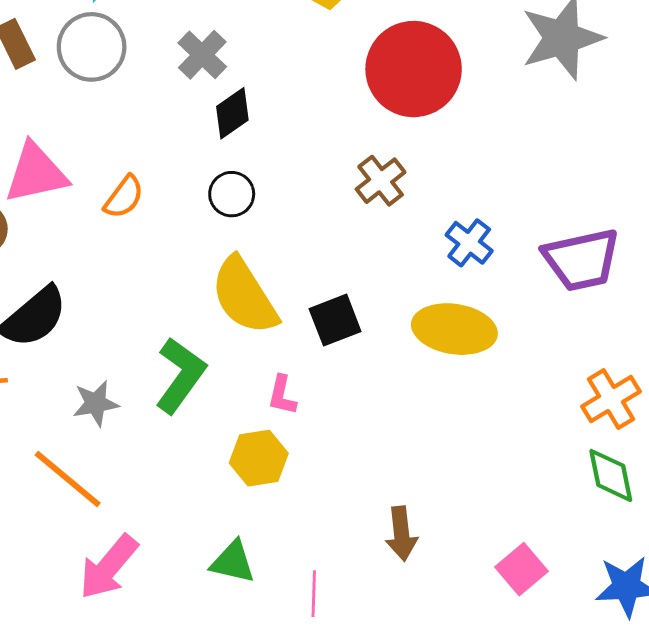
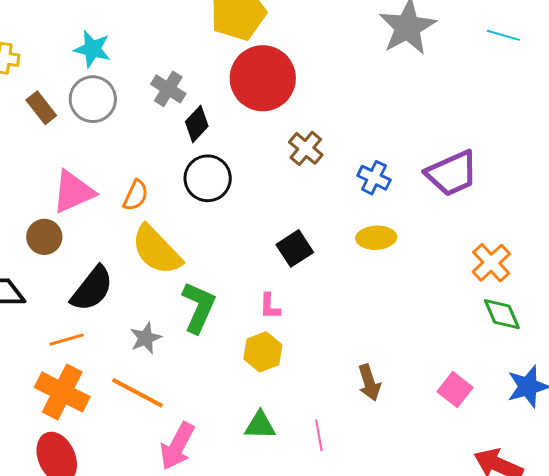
red circle: (414, 69) -> (263, 78), moved
black circle: (232, 194) -> (208, 178), size x1.5
yellow semicircle: (244, 296) -> (156, 250), moved
yellow ellipse: (454, 329) -> (376, 238), size x0.7

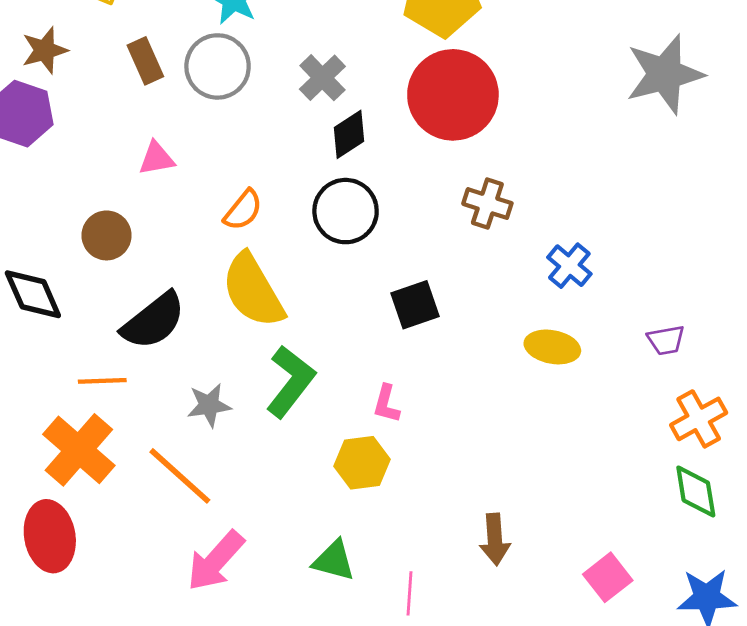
brown cross: (306, 148) -> (487, 204), turned -36
purple trapezoid: (452, 173) -> (666, 340), moved, size x0.5
pink triangle: (73, 192) -> (157, 158), moved, size x0.6
black square: (295, 248) -> (415, 305), moved

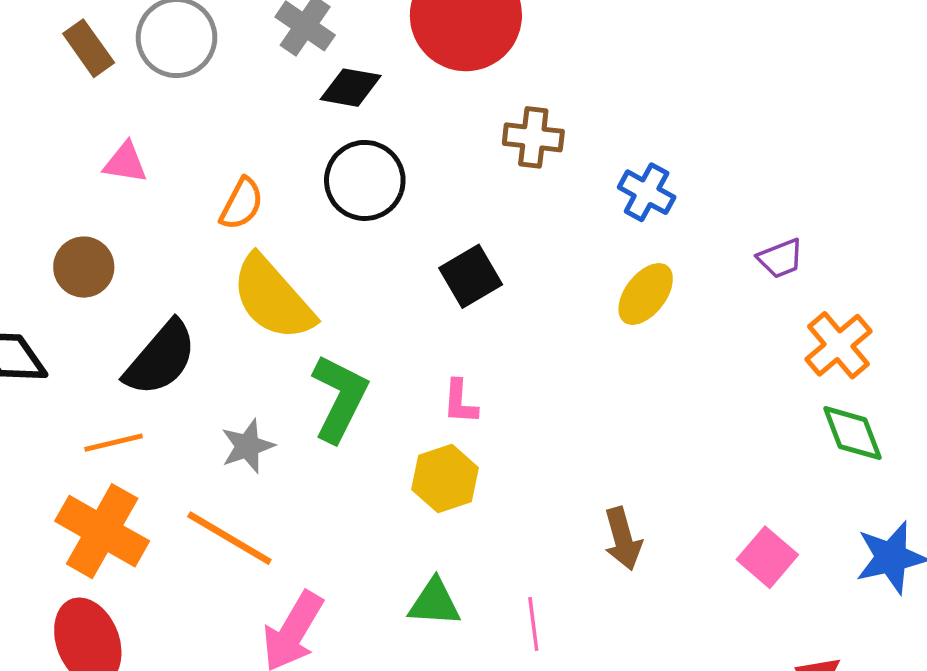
black diamond: (349, 134) -> (351, 88), turned 54
pink triangle: (157, 158) -> (125, 163), turned 30
yellow ellipse: (552, 347) -> (646, 294), turned -52

